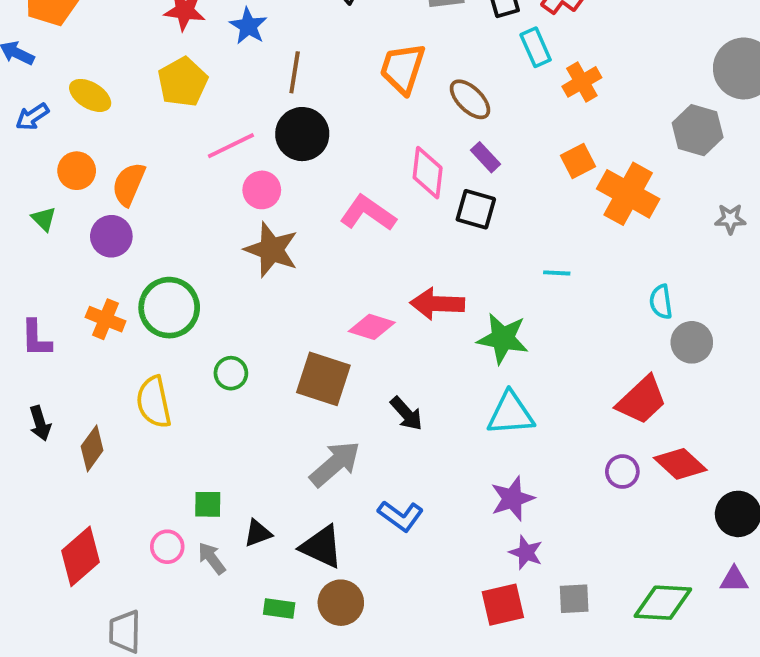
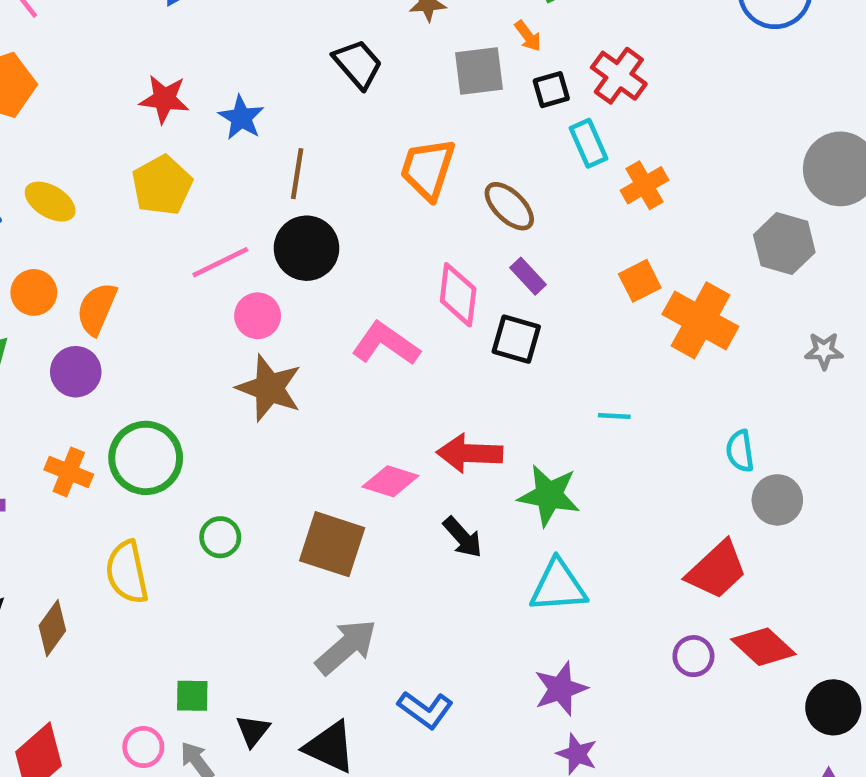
black arrow: (406, 414) -> (463, 537), moved
black triangle: (258, 533) -> (253, 731), turned -32

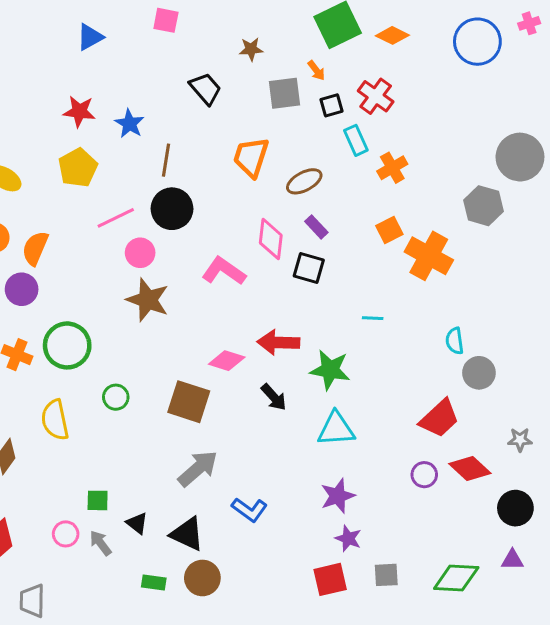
brown ellipse: (509, 206) -> (304, 181), turned -72
gray star: (824, 351) -> (520, 440), moved
black triangle: (253, 731) -> (137, 523), turned -30

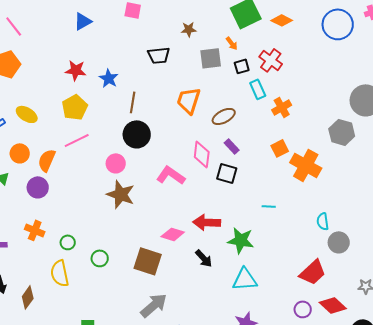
black trapezoid: (205, 89) -> (159, 55), turned 125
pink line: (116, 218) -> (77, 140), moved
green circle: (67, 345) -> (68, 242), moved, size x0.5

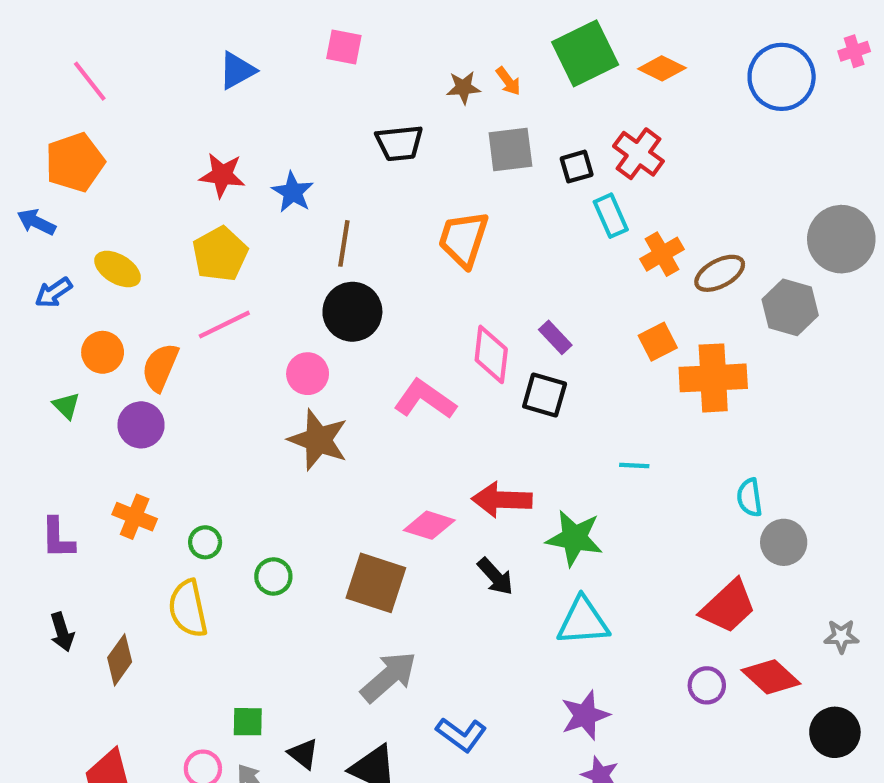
orange arrow: (232, 43) -> (508, 81), moved
brown ellipse: (224, 116) -> (720, 273), moved
orange cross: (306, 165) -> (713, 378), turned -32

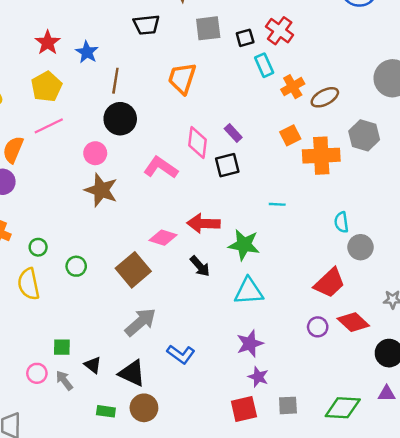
red star: (222, 175) -> (48, 43), turned 30
gray hexagon: (790, 307) -> (364, 135), moved
black square: (545, 395) -> (227, 165), turned -30
brown square: (376, 583) -> (133, 270), turned 32

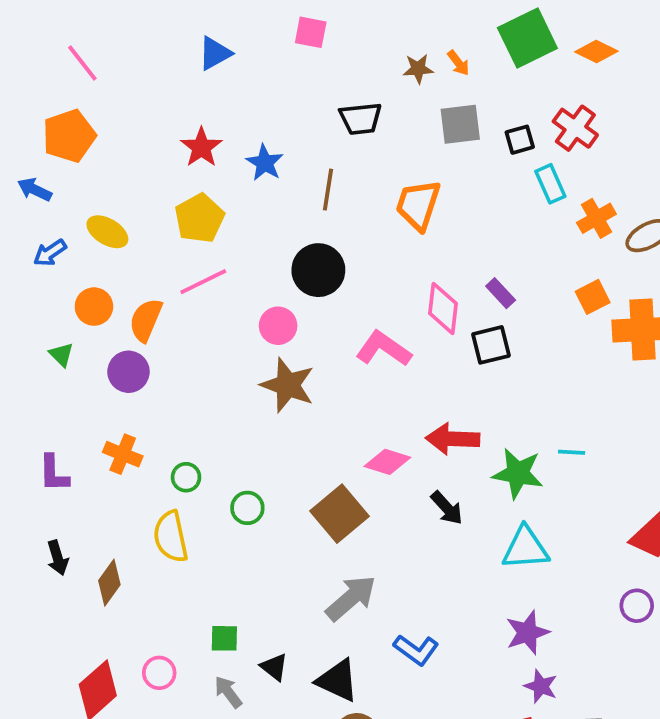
brown line: (115, 81) -> (328, 190), moved
cyan line: (277, 204) -> (572, 452), moved
pink circle: (37, 373) -> (159, 673), moved

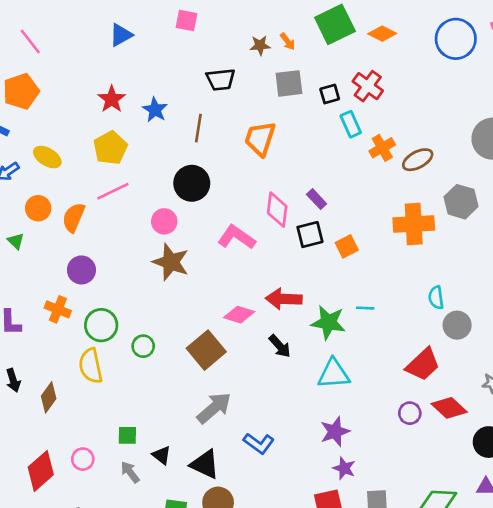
orange square: (593, 297) -> (347, 246), moved
purple circle: (128, 372) -> (81, 270), moved
green circle: (186, 477) -> (101, 325), size x1.6

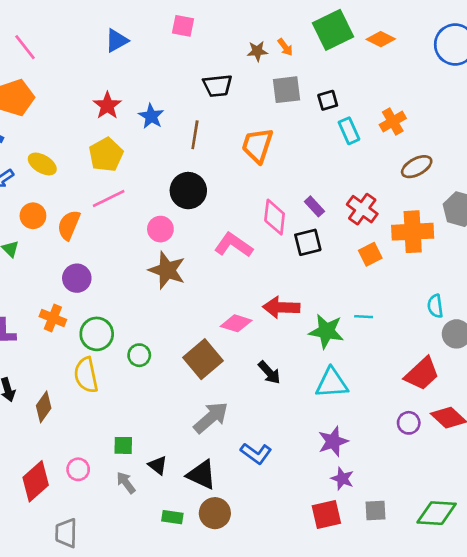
red cross: (368, 86) -> (362, 209), moved
orange cross: (382, 148) -> (393, 121), moved
orange square: (347, 246) -> (370, 254), moved
black arrow: (280, 346) -> (269, 372), moved

